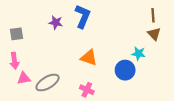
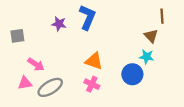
brown triangle: (154, 34) -> (151, 36), moved
pink arrow: (14, 61) -> (36, 64), moved, turned -49
pink cross: (87, 90) -> (92, 84), moved

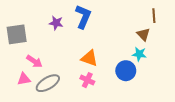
gray square: (17, 36) -> (17, 34), size x1.5

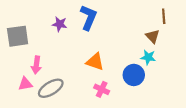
pink arrow: (34, 61) -> (36, 65), turned 63
pink cross: (87, 80) -> (102, 89), moved

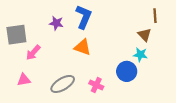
orange triangle: (95, 62) -> (83, 47), moved
pink arrow: (36, 65) -> (33, 52), moved, turned 35
gray ellipse: (51, 88) -> (63, 84), moved

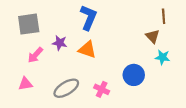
purple star: (56, 23) -> (60, 43), moved
gray square: (16, 35) -> (29, 24), moved
cyan star: (140, 55) -> (162, 57), moved

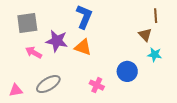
purple star: (60, 43) -> (57, 41), size x1.5
pink arrow: (35, 55) -> (34, 52), turned 77
pink triangle: (25, 84) -> (16, 90), moved
gray ellipse: (66, 88) -> (48, 84), moved

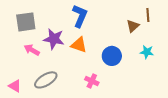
brown triangle: (145, 35) -> (133, 26), moved, turned 32
blue circle: (127, 71) -> (112, 56), moved
pink triangle: (16, 90) -> (15, 86), turned 40

